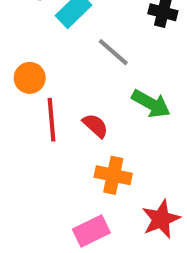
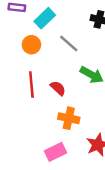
orange circle: (30, 78) -> (31, 45), moved

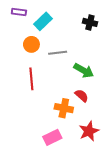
gray line: (69, 43) -> (58, 53), moved, turned -48
red semicircle: (58, 88) -> (82, 96), moved

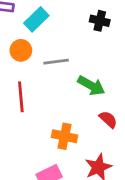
red semicircle: (82, 96) -> (108, 119), moved

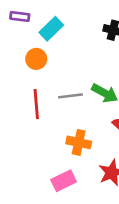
gray line: (56, 62) -> (70, 96), moved

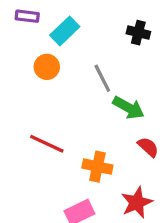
gray line: (70, 96) -> (102, 78), moved, turned 70
red line: (36, 104) -> (47, 144), moved, turned -60

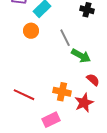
red line: (47, 144) -> (24, 95), moved
red star: (137, 203) -> (84, 103), moved

